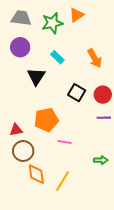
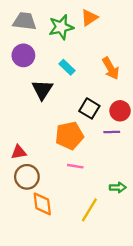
purple line: (104, 118) -> (112, 132), moved
orange pentagon: (46, 120) -> (69, 136), moved
yellow line: (62, 181) -> (89, 210), moved

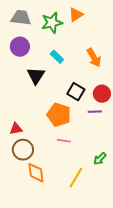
orange pentagon: (69, 136) -> (59, 115), turned 30
green arrow: (118, 187) -> (100, 159), turned 136

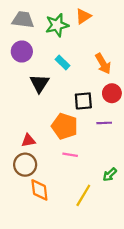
black square: (76, 92) -> (83, 101), turned -36
red circle: (102, 94) -> (112, 93), moved
red triangle: (16, 129) -> (28, 140), moved

